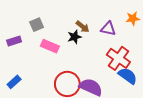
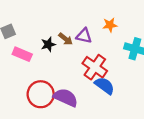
brown arrow: (83, 27) -> (66, 39), moved

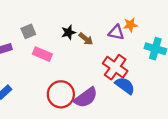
purple triangle: (84, 36) -> (116, 32), moved
black star: (48, 44) -> (68, 32), moved
purple semicircle: (66, 97) -> (86, 98), turned 120

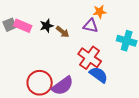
orange star: (130, 25) -> (100, 12), moved
pink rectangle: (42, 54) -> (23, 26), moved

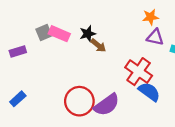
purple triangle: (91, 26) -> (155, 37), moved
brown arrow: (63, 32) -> (98, 46), moved

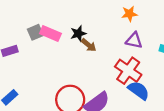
orange star: (150, 17) -> (129, 14), moved
purple triangle: (155, 37) -> (134, 40), moved

